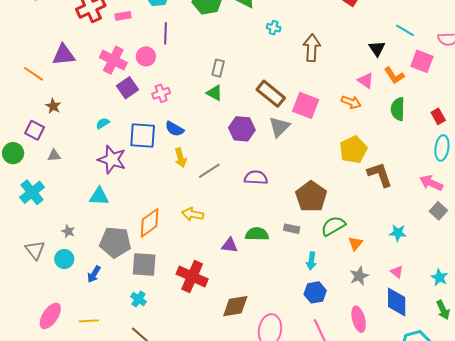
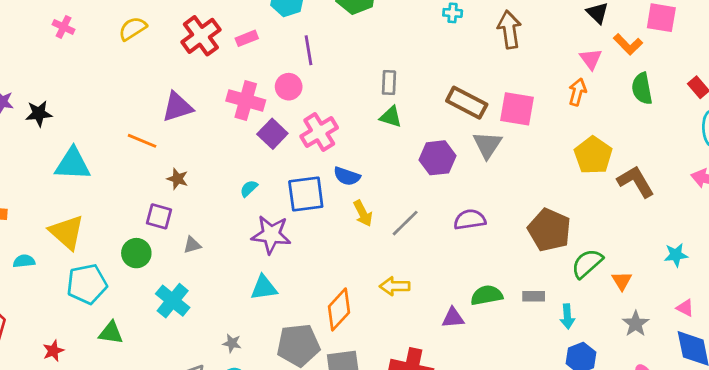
pink triangle: (366, 81) -> (591, 59), turned 30
pink cross: (161, 93) -> (319, 132), size x1.5
orange arrow: (351, 102) -> (577, 92), turned -84
gray rectangle: (292, 229) -> (534, 296), moved

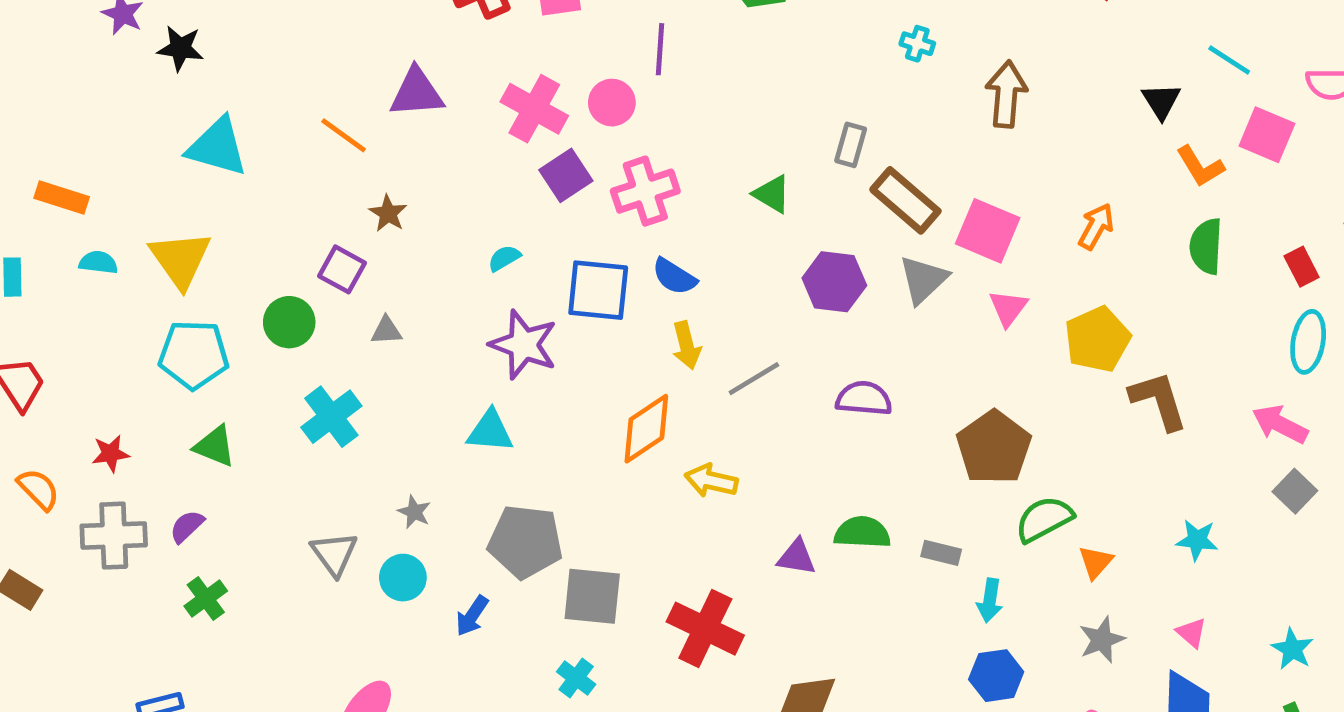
pink triangle: (591, 59) -> (1008, 308), moved
gray rectangle: (389, 83) -> (851, 145), moved
cyan semicircle: (24, 261) -> (98, 262), moved
orange diamond: (339, 309) -> (646, 429), moved

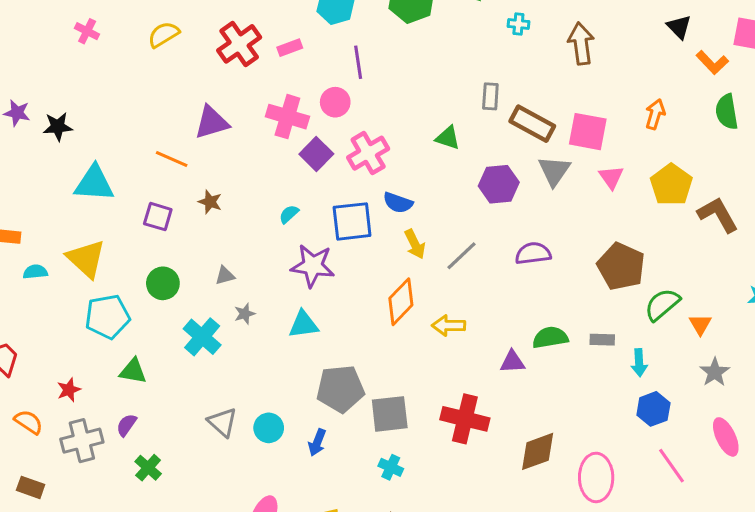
purple square: (342, 269) -> (158, 217), moved
gray star: (414, 512) -> (245, 314), moved, turned -30

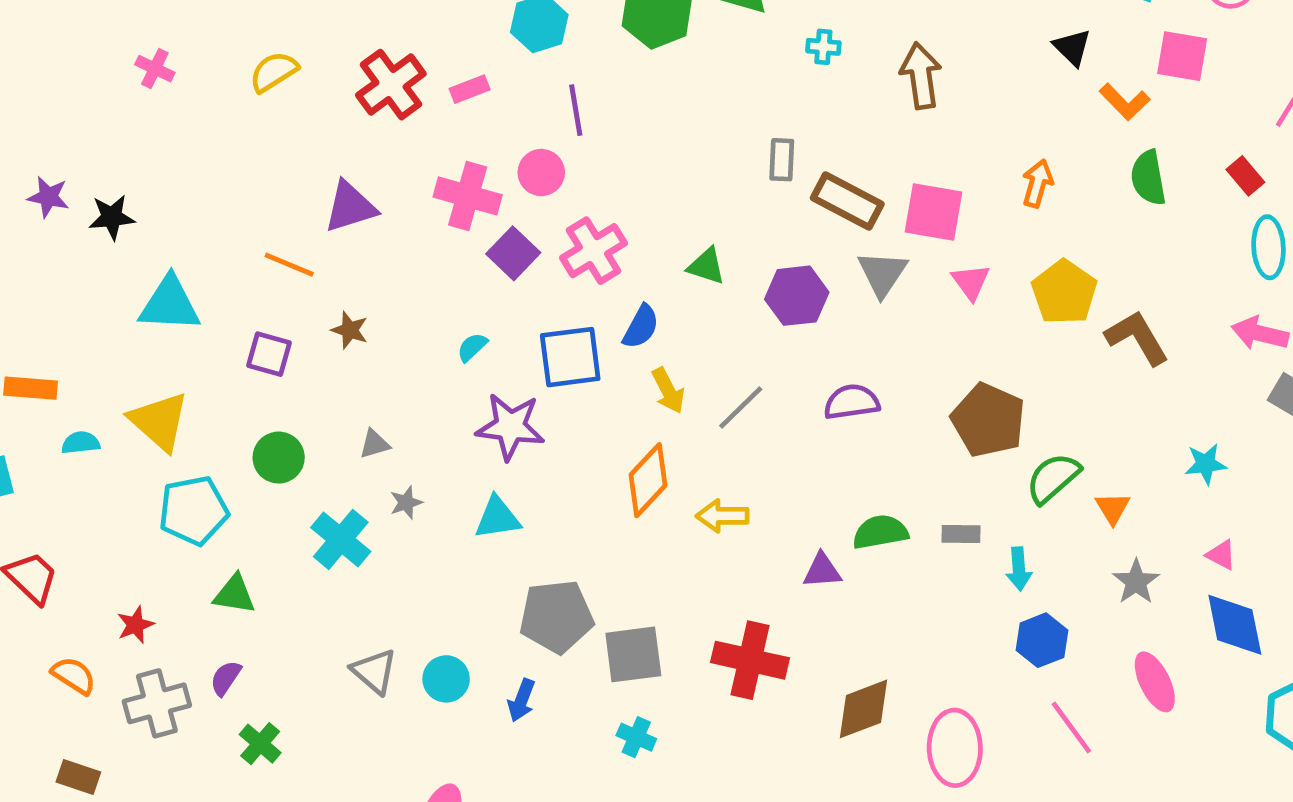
green triangle: (448, 138) -> (706, 266), moved
blue semicircle: (398, 203) -> (641, 327), turned -80

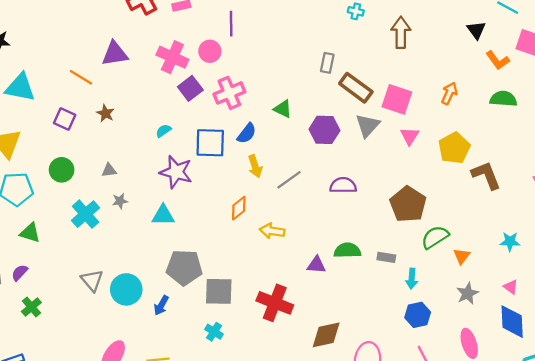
green semicircle: (1148, 178) -> (503, 99), turned 96
orange diamond: (648, 480) -> (239, 208), size x0.7
cyan circle: (446, 679) -> (126, 289), size x1.4

